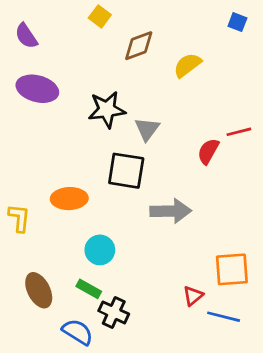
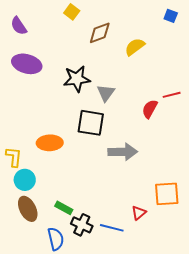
cyan circle: (100, 250) -> (25, 180), moved
blue line: (224, 317) -> (112, 228), moved
blue semicircle: (78, 332) -> (56, 239), turned 45

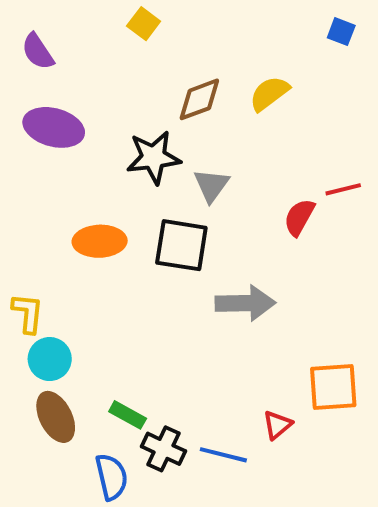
brown diamond: (100, 33) -> (199, 99), moved
orange ellipse: (50, 143) -> (100, 241), moved

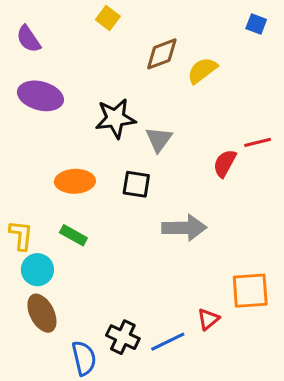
brown diamond: (199, 99) -> (162, 54), moved
black square: (181, 245) -> (136, 184), size x0.7
green rectangle: (128, 415) -> (73, 235), moved
blue line: (223, 455) -> (168, 342), turned -40

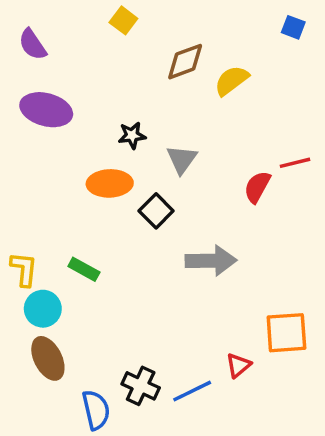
black star: (115, 118) -> (132, 135), size x0.6
orange ellipse: (75, 181) -> (110, 183), moved
black square: (136, 184) -> (156, 211), turned 36

